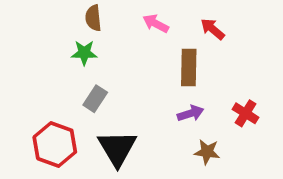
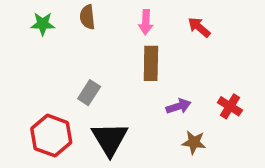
pink arrow: (156, 23) -> (146, 22), turned -115
green star: (84, 53) -> (43, 24), moved
brown rectangle: (189, 67) -> (151, 63), moved

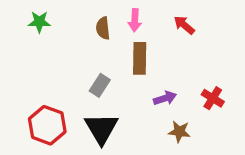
brown semicircle: (87, 17) -> (103, 28), moved
gray rectangle: (89, 93) -> (100, 85), moved

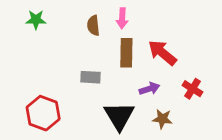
red arrow: (184, 25) -> (162, 53), moved, size x1.5
gray rectangle: (100, 85) -> (90, 77), turned 60
black triangle: (101, 128) -> (119, 116), moved

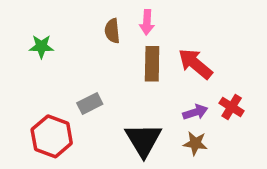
green star: (36, 20) -> (41, 46), moved
gray rectangle: (90, 77) -> (90, 104), moved, turned -30
purple arrow: (149, 89) -> (195, 112), moved

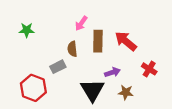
pink arrow: (147, 22) -> (81, 23), moved, turned 32
brown semicircle: (112, 31) -> (72, 49), moved
purple arrow: (195, 112) -> (112, 72), moved

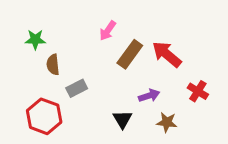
brown rectangle: (98, 41) -> (130, 54), turned 35
brown semicircle: (72, 49) -> (53, 65), moved
black triangle: (92, 90) -> (122, 119), size x0.6

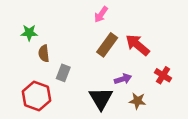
pink arrow: (108, 31) -> (101, 14), moved
gray rectangle: (77, 88) -> (63, 73), turned -42
black triangle: (122, 119) -> (101, 98), size x1.5

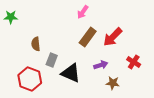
green star: (29, 33) -> (11, 17), moved
red arrow: (137, 45) -> (113, 37), turned -85
black triangle: (101, 98) -> (71, 73), moved, turned -35

